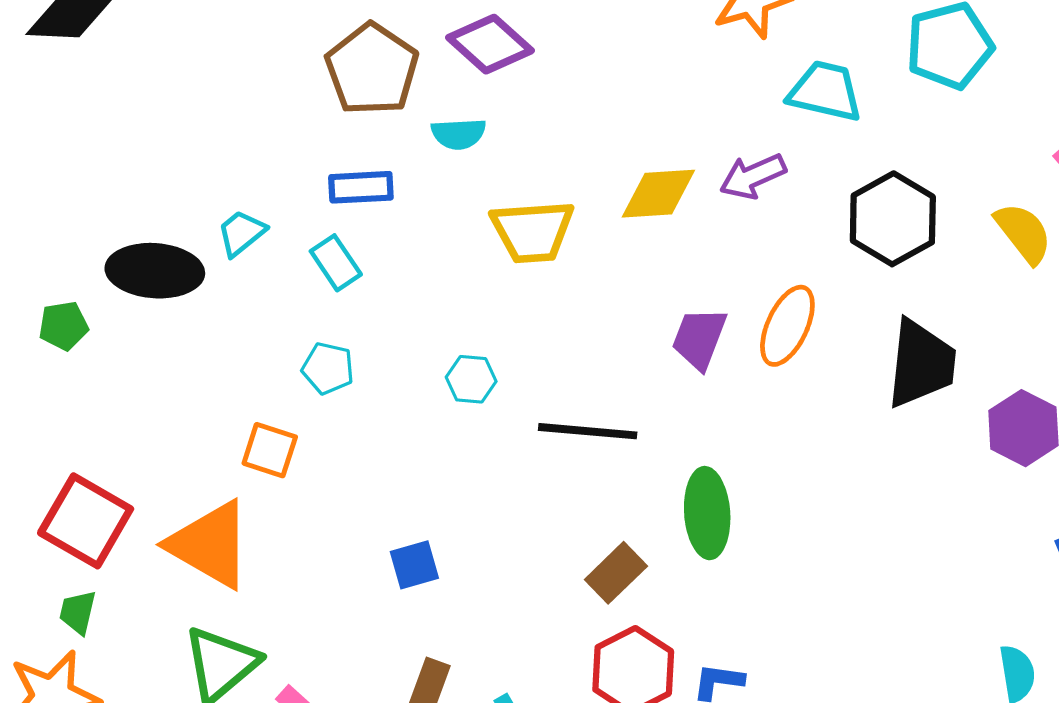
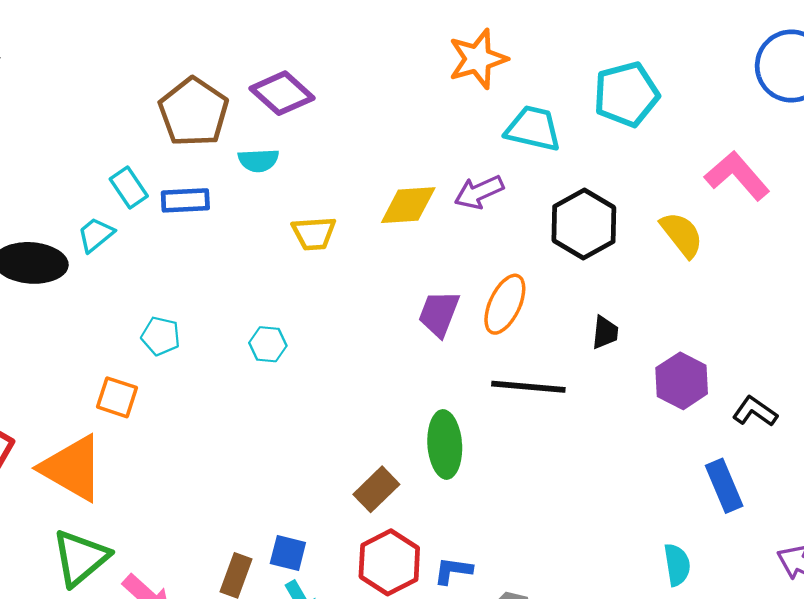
yellow trapezoid: (532, 231) -> (314, 233), size x0.7
cyan rectangle: (336, 263) -> (129, 187), moved
black trapezoid: (921, 364) -> (605, 332), size x0.5
black line: (588, 431) -> (528, 387), moved
blue square: (414, 565) -> (288, 553), moved, turned 30

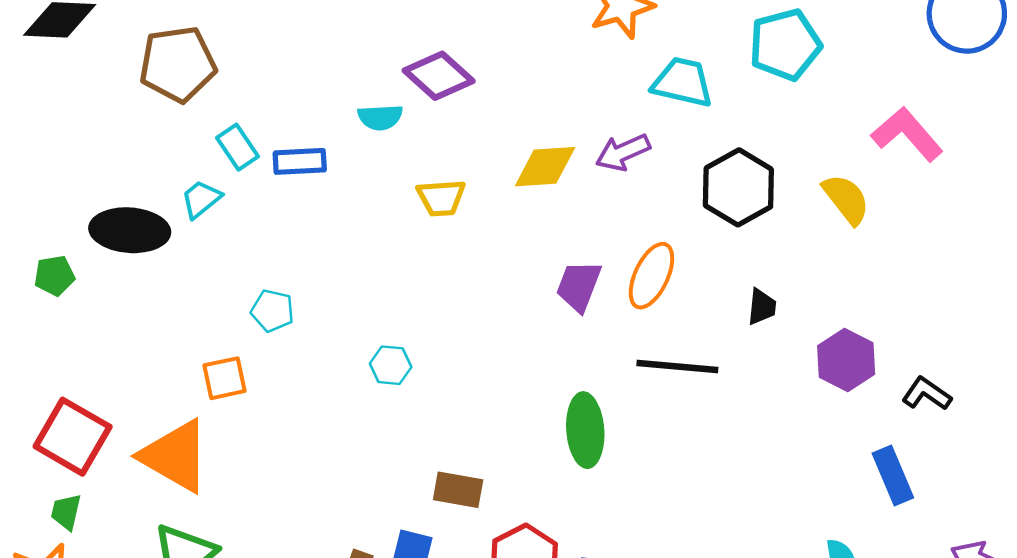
purple diamond: (282, 93) -> (439, 76), moved
brown pentagon: (194, 112) -> (178, 64), moved, turned 30
cyan hexagon: (268, 344) -> (391, 365), moved
orange square: (117, 397) -> (224, 378), turned -30
brown rectangle: (376, 489) -> (458, 490), moved, turned 54

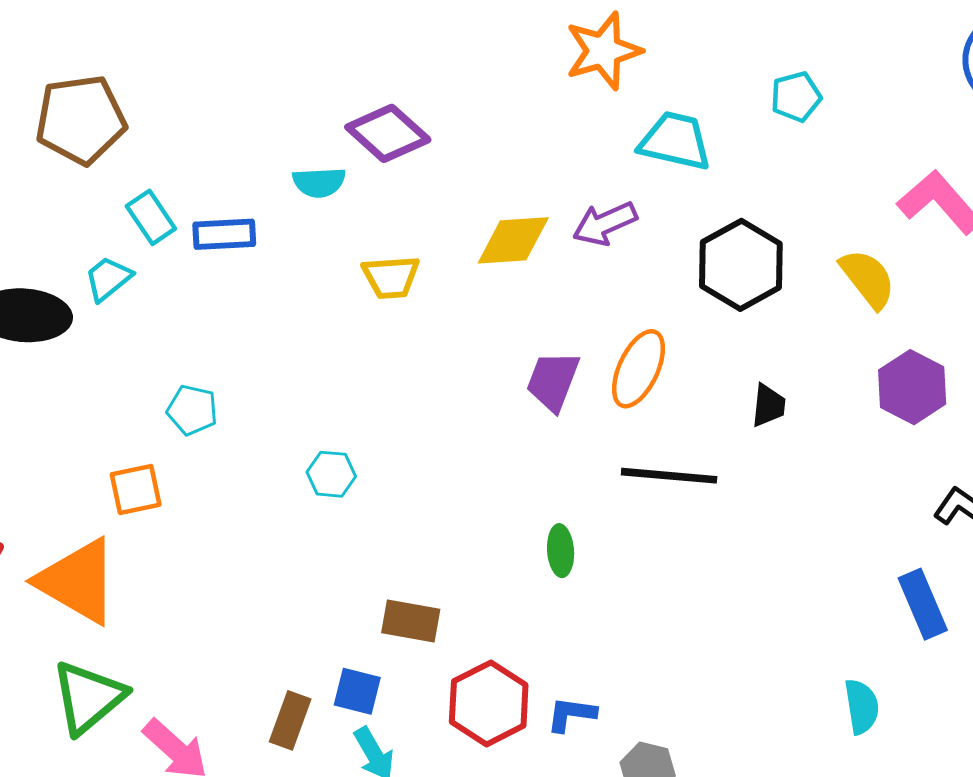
cyan pentagon: (785, 45) -> (796, 97), size x0.6
purple hexagon: (846, 360) -> (912, 387), moved
green ellipse: (585, 430) -> (561, 551), size x0.6

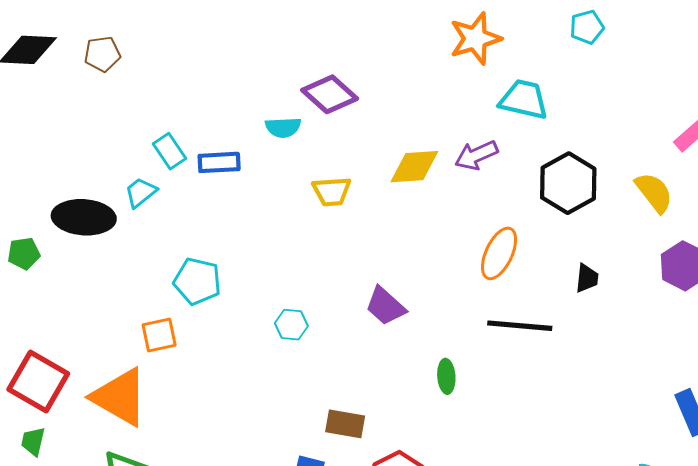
cyan pentagon: (796, 97) -> (587, 27), moved
brown pentagon: (81, 120) -> (102, 54), moved, size x0.6
purple trapezoid: (553, 381) -> (385, 306), moved, turned -69
cyan pentagon: (192, 410) -> (197, 281), size x1.4

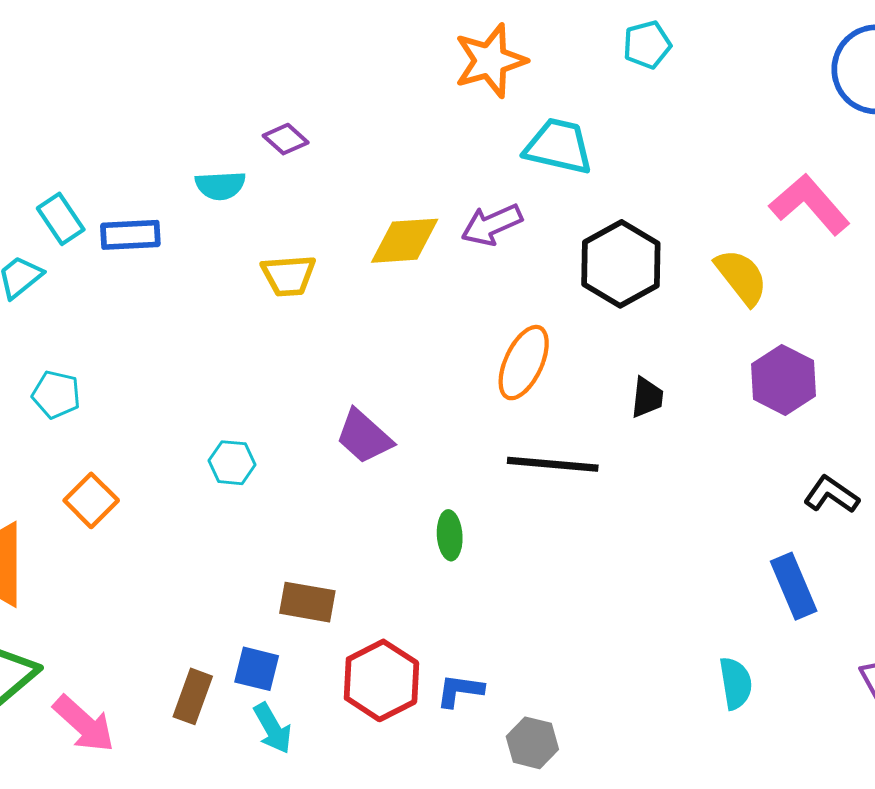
purple diamond: (330, 94) -> (286, 139), size x0.6
cyan pentagon: (197, 281) -> (56, 394), moved, size x0.7
orange square: (159, 335) -> (91, 500), moved, turned -33

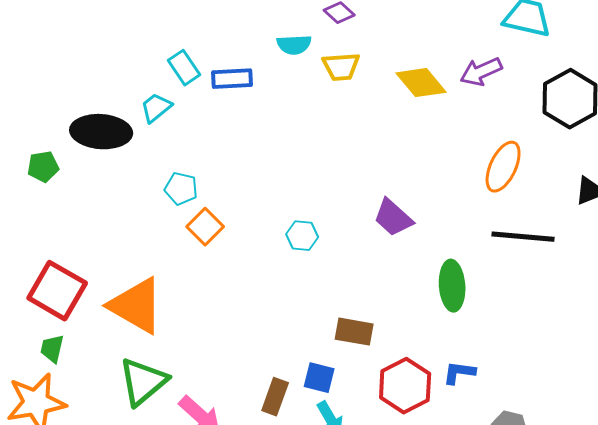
yellow diamond: (405, 241) -> (421, 83), turned 54
yellow trapezoid: (289, 275) -> (341, 67), moved
orange square: (91, 500) -> (205, 227), moved
green ellipse: (450, 535) -> (452, 286), size x1.5
blue L-shape: (460, 691) -> (459, 373), moved

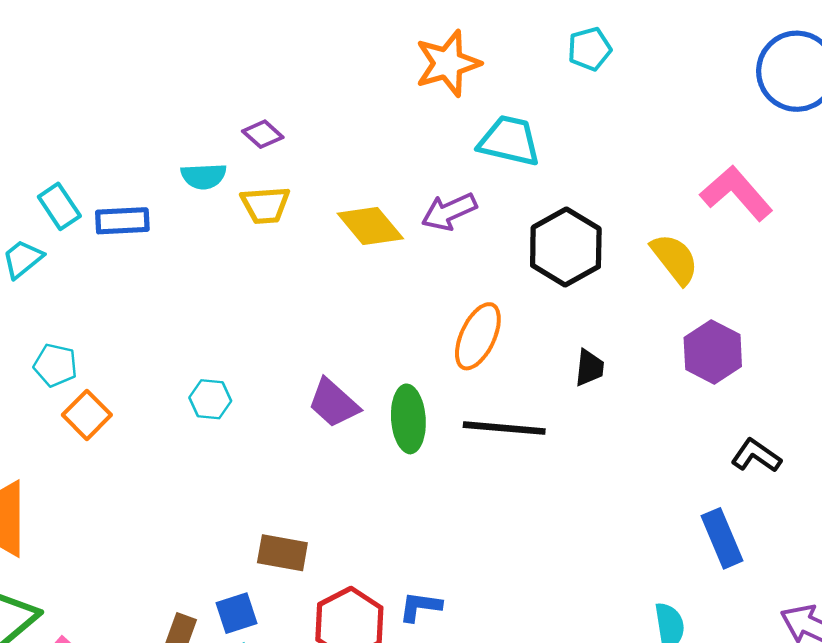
cyan hexagon: (302, 236) -> (210, 399), moved
green ellipse: (452, 286) -> (408, 419), moved
blue square: (319, 378) -> (236, 613), turned -32

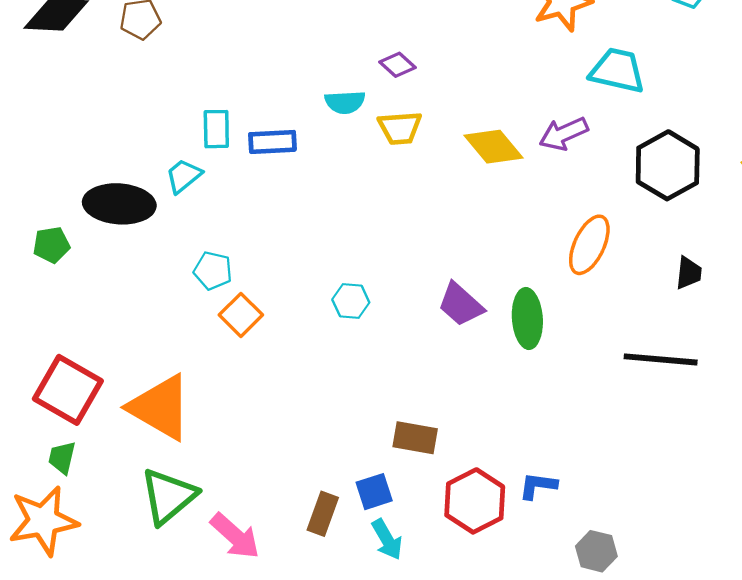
cyan rectangle: (59, 206) -> (216, 129), turned 33
black line: (504, 428) -> (661, 359), moved

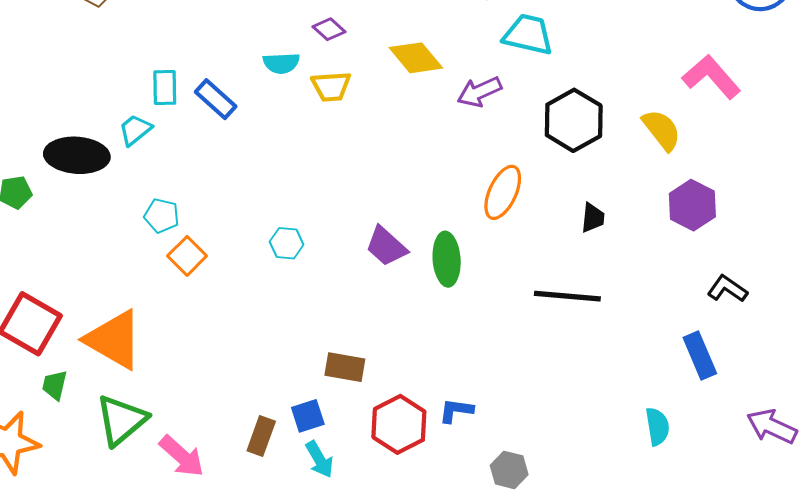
blue rectangle: (272, 142) -> (216, 99), turned 45
yellow diamond: (493, 147) -> (416, 58), moved
green trapezoid: (62, 458) -> (55, 385), moved

